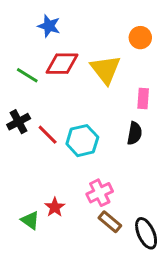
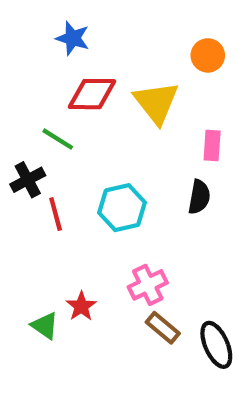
green line: (27, 75) -> (58, 139), moved
red line: (48, 135) -> (56, 214), moved, turned 30

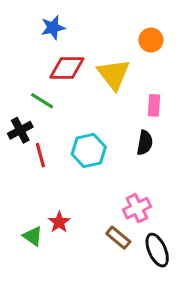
blue star: (73, 38) -> (53, 28), turned -30
pink cross: (148, 285) -> (137, 208), moved

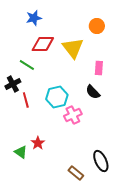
black semicircle: (145, 143) -> (93, 92), turned 126
pink cross: (137, 208) -> (73, 115), moved
brown rectangle: (118, 238) -> (76, 173), moved

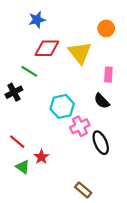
red line: (26, 100) -> (17, 142), moved, turned -35
black ellipse: (101, 161) -> (101, 143), moved

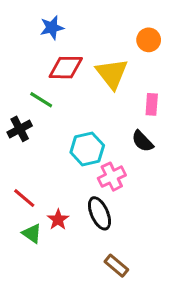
black ellipse: (101, 143) -> (100, 213), moved

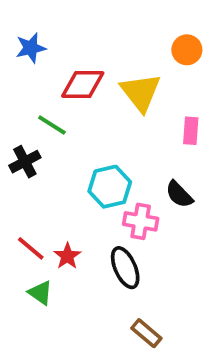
blue star: (52, 28) -> (31, 48), moved
black semicircle: (143, 141) -> (179, 194), moved
pink cross: (112, 177) -> (141, 221), turned 36
red star: (58, 220) -> (67, 256), moved

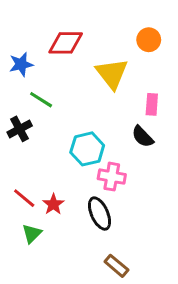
blue star: (31, 48) -> (21, 64), moved
red diamond: (83, 85) -> (66, 43), moved
black semicircle: (179, 194) -> (143, 137), moved
green triangle: (40, 293) -> (32, 233), turned 40

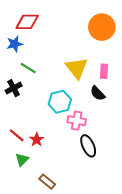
orange circle: (149, 40) -> (102, 27), size x1.6
red diamond: (66, 43) -> (27, 22), moved
yellow triangle: (112, 74) -> (77, 68), moved
black ellipse: (100, 214) -> (88, 146), moved
brown rectangle: (116, 266) -> (47, 182), moved

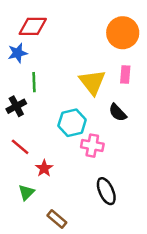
green line: (28, 68) -> (34, 82), turned 56
pink rectangle: (104, 71) -> (125, 75), moved
red line: (17, 135) -> (20, 147), moved
black ellipse: (88, 146) -> (106, 191), moved

